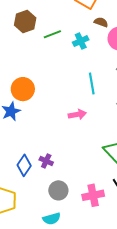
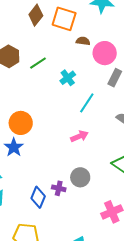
cyan cross: (81, 41) -> (68, 78), moved
cyan line: (92, 83) -> (87, 103), turned 55
gray circle: (58, 190) -> (80, 177), moved

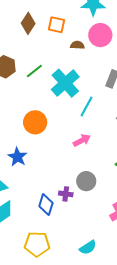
orange square: (64, 19) -> (57, 25), size x0.7
pink circle: (105, 53) -> (100, 35), moved
cyan cross: (68, 78) -> (65, 83), size x1.8
orange circle: (21, 123) -> (35, 122), moved

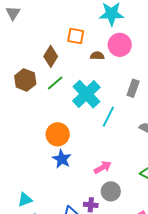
brown diamond: (28, 23) -> (51, 56), moved
pink arrow: (82, 140) -> (103, 167), moved
blue star: (17, 157) -> (62, 159), moved

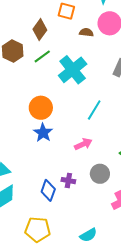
cyan line: (108, 117) -> (94, 110), moved
gray circle: (111, 191) -> (100, 174), moved

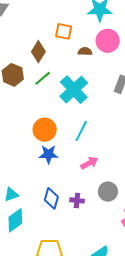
cyan line: (94, 110) -> (81, 131), moved
blue star: (43, 133) -> (48, 154), turned -30
blue diamond: (48, 190) -> (51, 198), moved

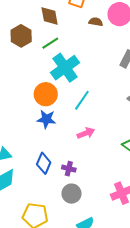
brown diamond: (38, 52) -> (50, 16), turned -50
cyan cross: (74, 90) -> (65, 68), moved
gray circle: (108, 192) -> (72, 194), moved

